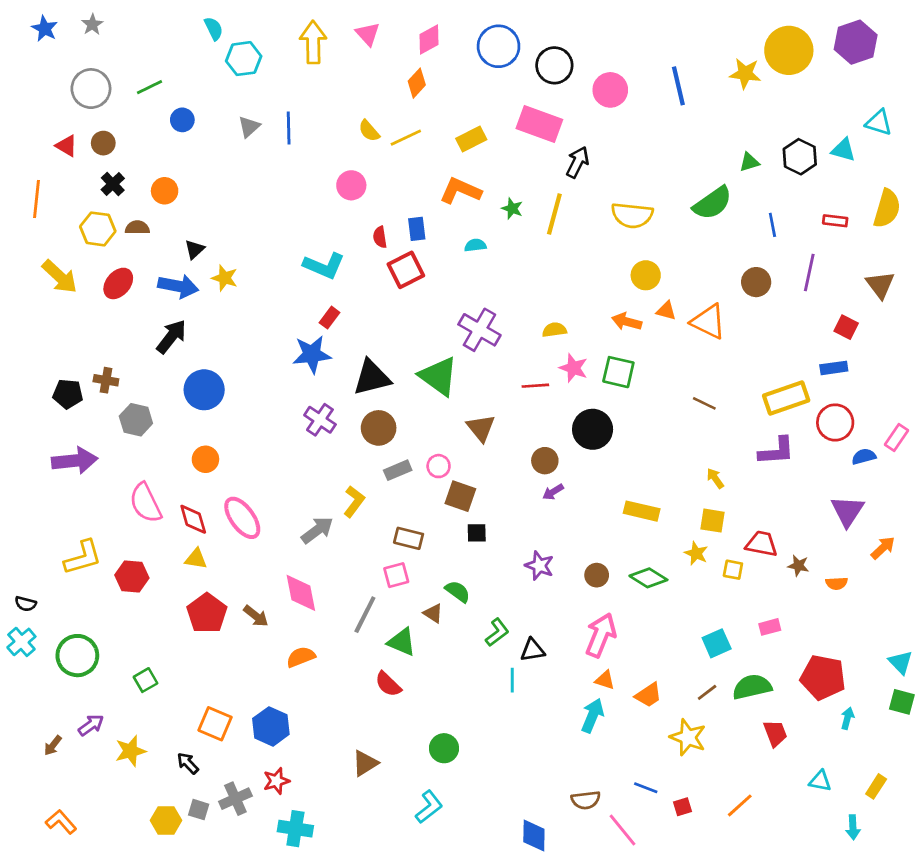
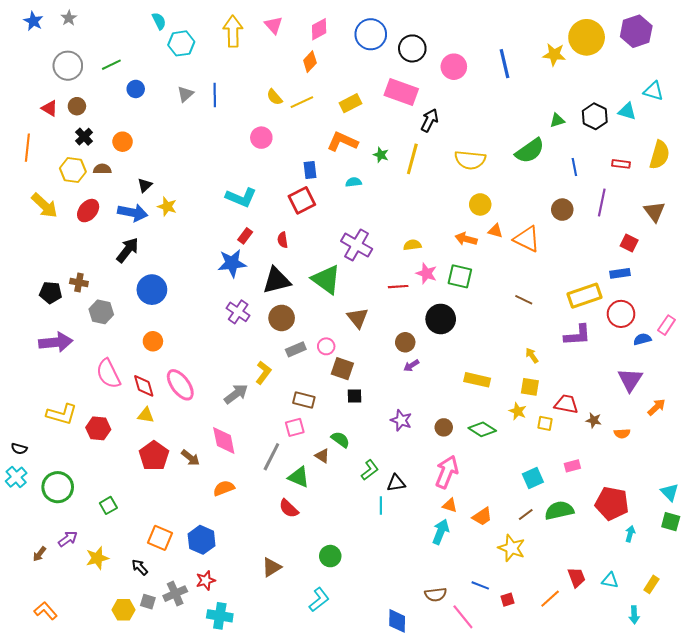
red semicircle: (380, 237) -> (283, 240), moved
yellow L-shape: (83, 557) -> (62, 414), turned 32
red trapezoid: (775, 733) -> (576, 577), moved

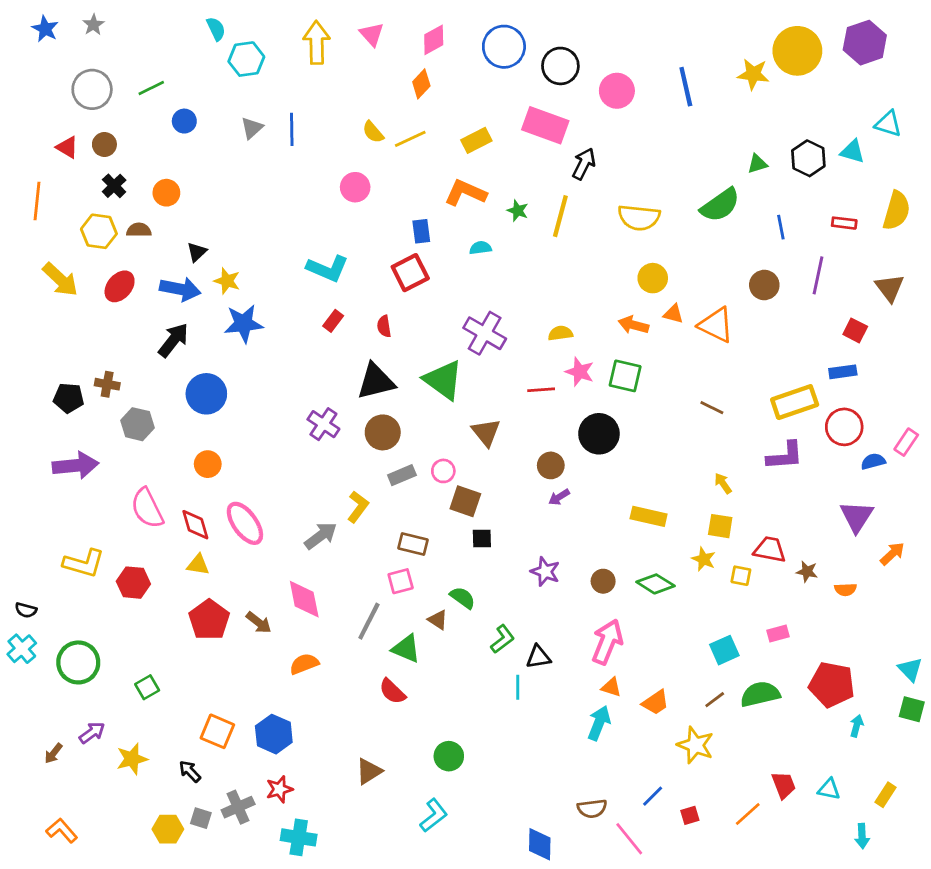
blue star: (232, 263) -> (244, 324), moved
blue line: (480, 585) -> (653, 796), turned -66

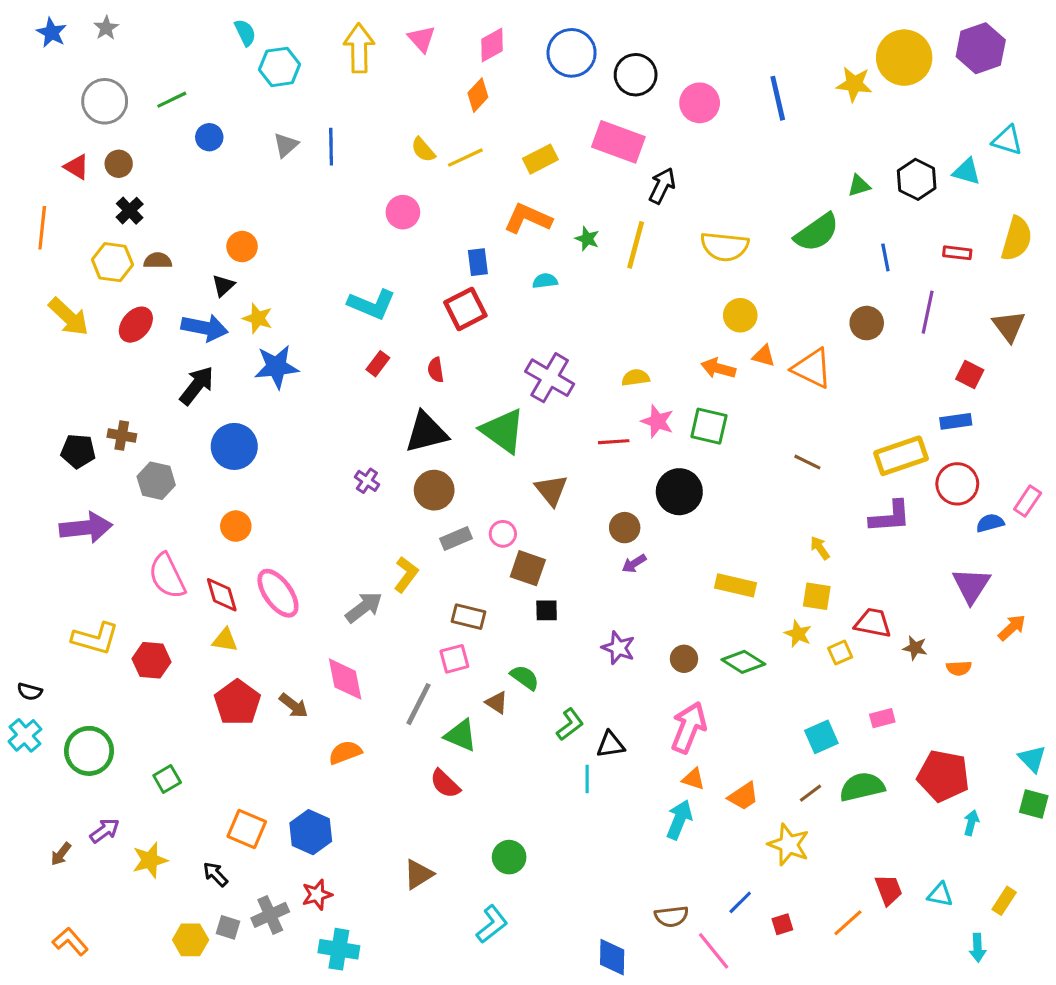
orange circle: (166, 193) -> (242, 247), moved
purple cross: (323, 424) -> (367, 481), size x0.7
yellow square: (741, 576) -> (840, 653), turned -35

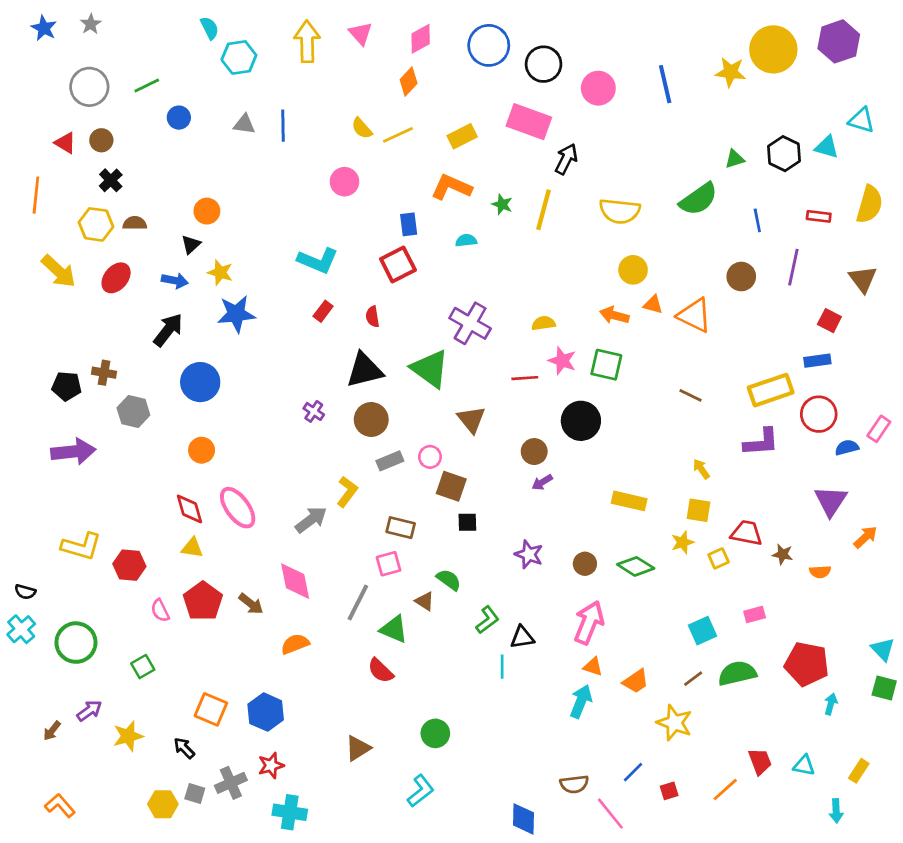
gray triangle: (286, 145) -> (244, 124), turned 50
blue arrow: (205, 328) -> (175, 281), size x0.7
pink semicircle: (167, 576) -> (160, 611), moved, size x0.6
yellow star: (798, 634) -> (682, 542), turned 30

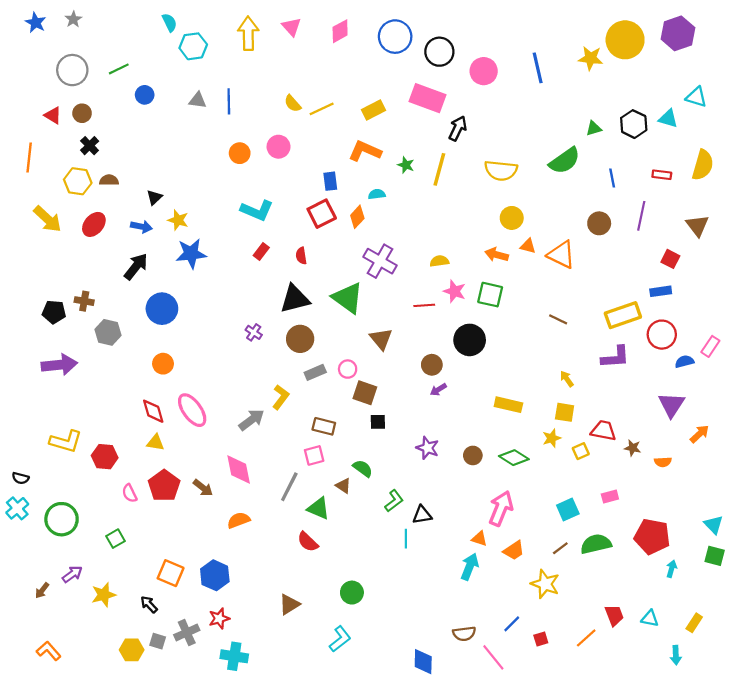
orange diamond: (409, 81) -> (357, 217), moved
orange circle: (207, 211) -> (240, 153), moved
pink arrow: (589, 623) -> (501, 508), moved

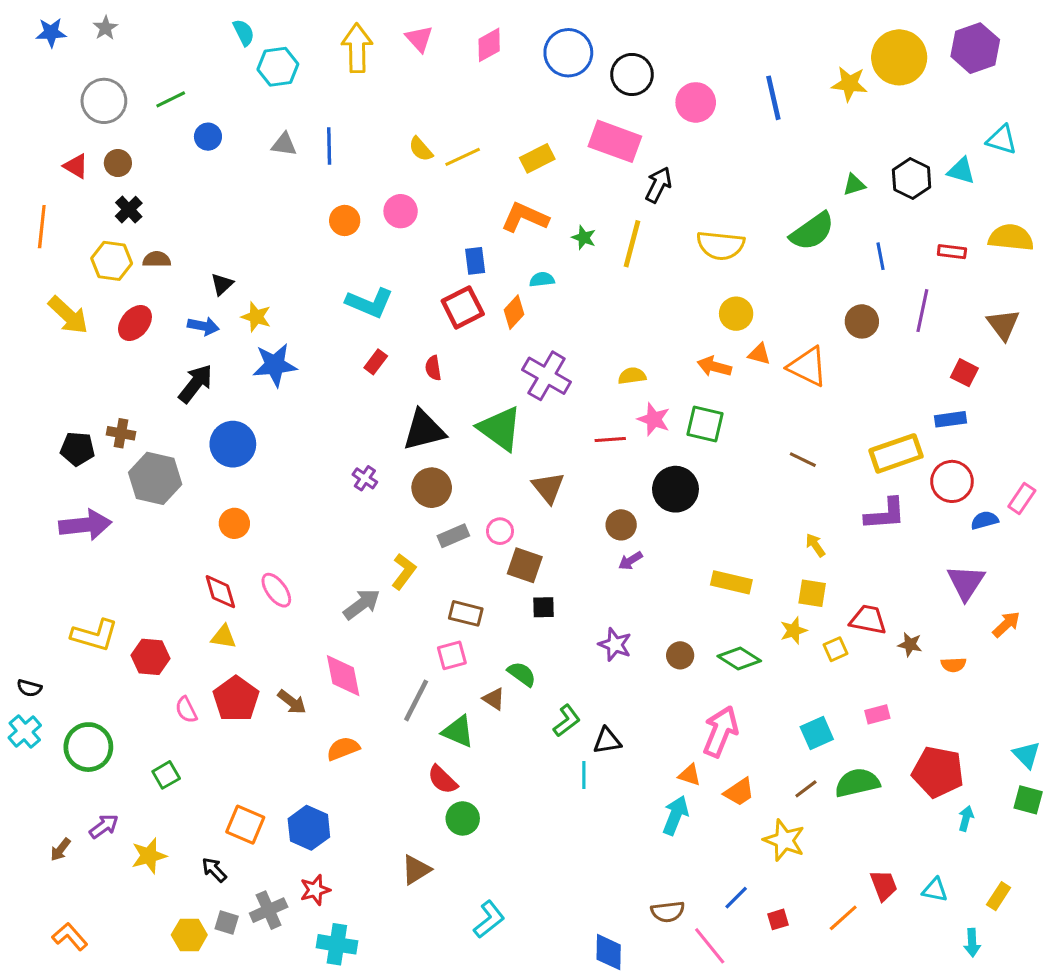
blue star: (36, 23) -> (51, 33), turned -30
yellow semicircle: (703, 165) -> (1011, 238), turned -100
gray hexagon: (108, 332) -> (155, 478), size x1.4
pink ellipse: (192, 410) -> (276, 590), size x0.7
green circle: (352, 593) -> (463, 818), moved

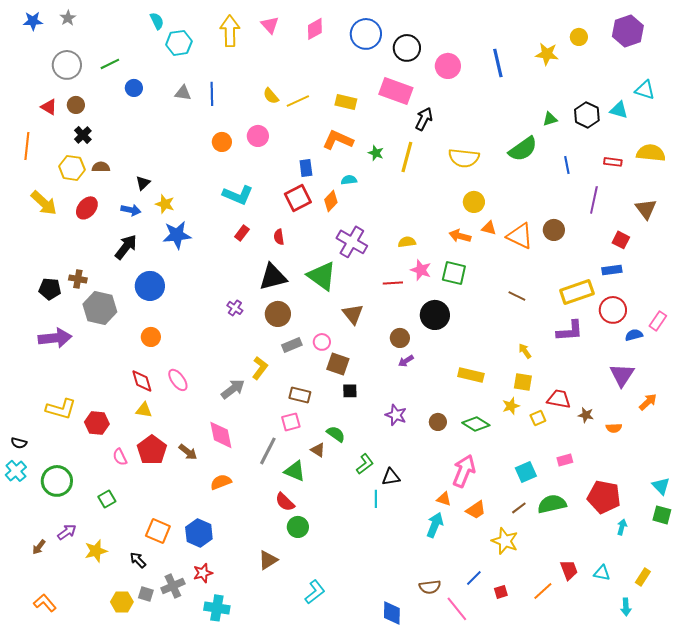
yellow circle: (899, 57) -> (579, 37), size x0.5
yellow rectangle: (537, 158) -> (346, 102), turned 40
brown circle: (862, 321) -> (554, 230), moved

